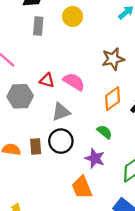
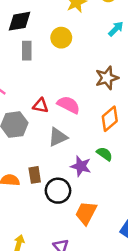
black circle: (61, 141) -> (58, 191), moved
purple star: (95, 158) -> (81, 166), moved
orange trapezoid: (82, 187) -> (86, 213), turned 55

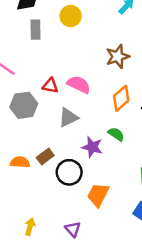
brown rectangle: (35, 175) -> (45, 157), turned 63

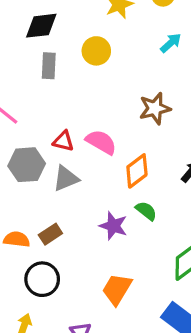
orange diamond: (121, 98) -> (137, 171), moved
gray triangle: (68, 118) -> (66, 178), moved
black circle: (69, 172) -> (42, 279), moved

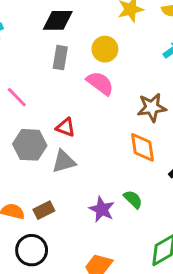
pink semicircle: (101, 142) -> (100, 83), moved
orange diamond: (137, 171) -> (142, 147), moved, turned -68

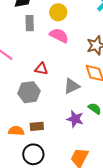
gray hexagon: (30, 145) -> (29, 92), moved
gray triangle: (64, 161) -> (72, 86), moved
brown rectangle: (44, 210) -> (37, 126), turned 32

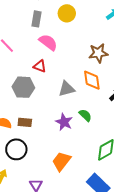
pink semicircle: (59, 35) -> (48, 42), moved

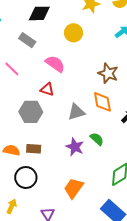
gray rectangle: (36, 19) -> (27, 40), moved, turned -63
brown star: (98, 53) -> (108, 73), turned 30

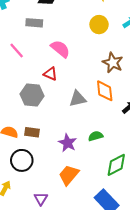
yellow circle: (73, 33) -> (99, 25), moved
gray rectangle: (27, 40) -> (34, 23), turned -35
green semicircle: (97, 139) -> (96, 136), moved, turned -64
purple star: (75, 147) -> (68, 143), moved

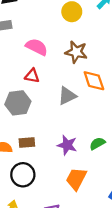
brown star: (113, 63) -> (76, 52), moved
green semicircle: (96, 136) -> (97, 144), moved

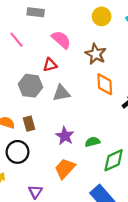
red triangle: (32, 76) -> (50, 65), turned -40
gray triangle: (67, 96) -> (61, 93), moved
brown rectangle: (27, 142) -> (29, 124), turned 64

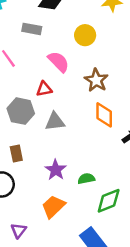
yellow circle: (102, 16) -> (85, 35), moved

